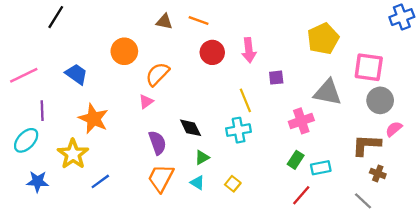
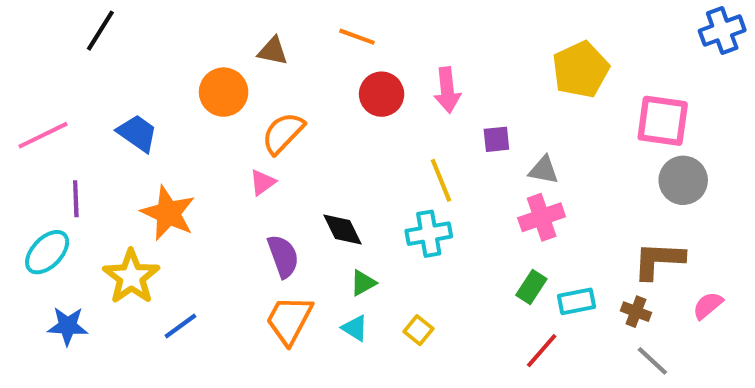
brown triangle: (164, 22) -> (273, 51), moved
gray triangle: (328, 92) -> (544, 170), moved, size x0.6
pink semicircle: (394, 129) -> (708, 305), moved
brown cross: (378, 173) -> (636, 312), moved

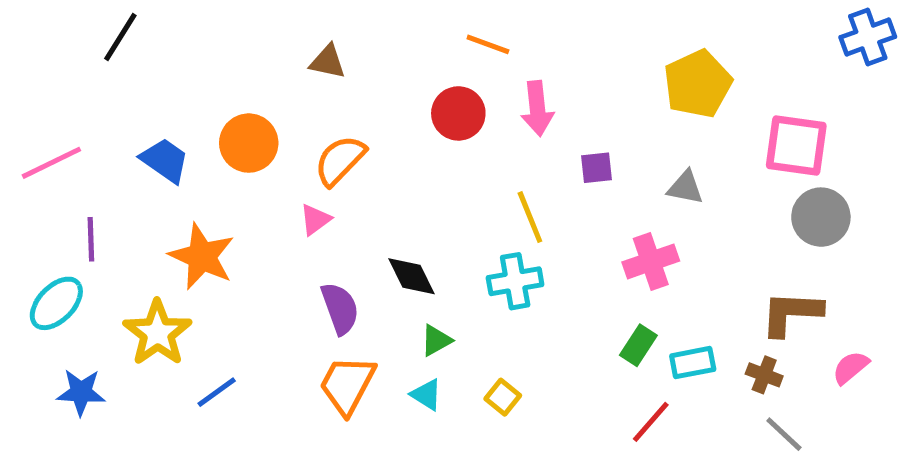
orange line: (357, 37) -> (488, 44), moved
orange circle: (224, 92) -> (249, 143), moved
gray triangle: (544, 170) -> (685, 187), moved

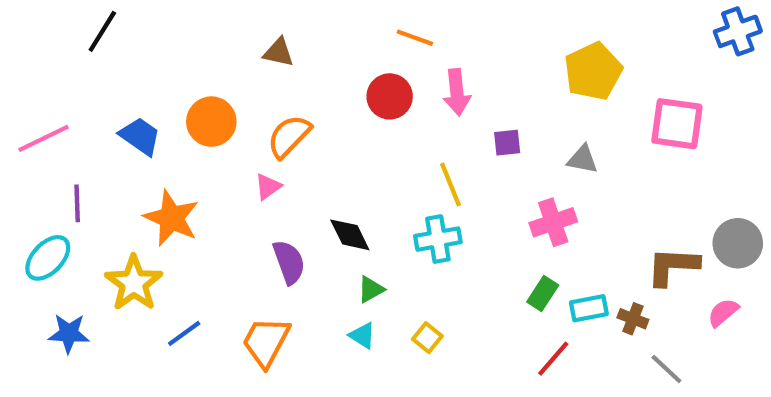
gray circle: (821, 217) -> (738, 243), moved
brown cross: (764, 375) -> (633, 319), moved
orange trapezoid: (347, 385) -> (266, 342), moved

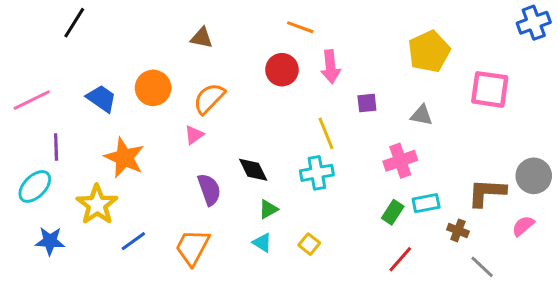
cyan rectangle: (589, 308) -> (426, 203), moved

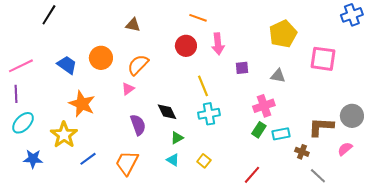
yellow line: (326, 133) -> (203, 86), moved
purple line: (56, 147) -> (16, 94), moved
green rectangle: (393, 212) -> (259, 130), moved
red line: (400, 259) -> (252, 175), moved

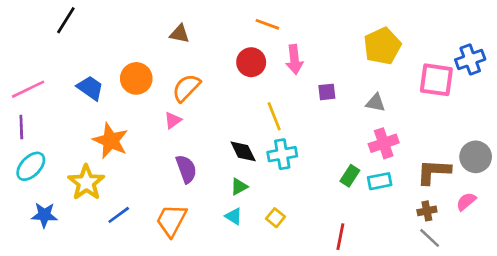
blue cross: (352, 15) -> (470, 59), moved
pink cross: (264, 106) -> (384, 143), moved
black diamond: (167, 112) -> (243, 151), moved
brown cross: (302, 152) -> (427, 211), moved, turned -32
red line: (252, 175) -> (340, 237), turned -30

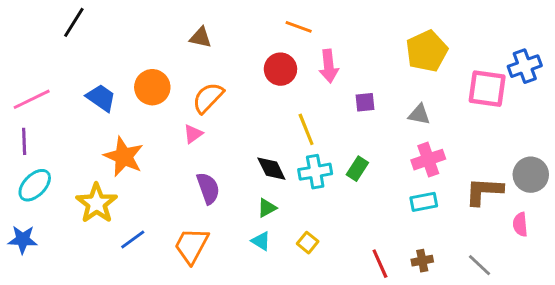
green rectangle: (350, 176) -> (357, 169), moved
pink semicircle: (466, 201) -> (520, 224), turned -55
brown cross: (427, 211) -> (422, 261), moved
blue star: (44, 215) -> (23, 240), moved
red line: (340, 237) -> (380, 264), turned -35

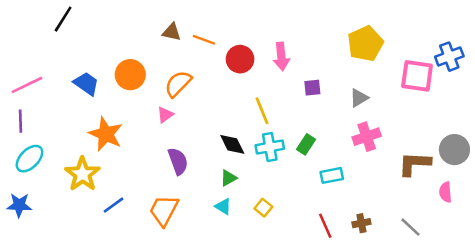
orange line: (299, 27) -> (204, 40), moved
gray triangle: (419, 114) -> (359, 98), turned -42
cyan rectangle: (424, 202) -> (332, 175), moved

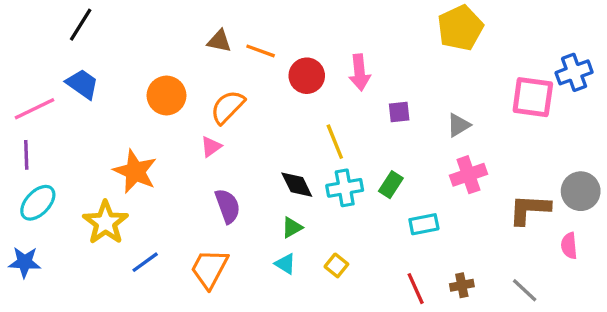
yellow pentagon: (365, 44) -> (460, 28), moved
blue trapezoid: (86, 84) -> (82, 84), moved

